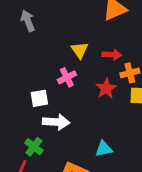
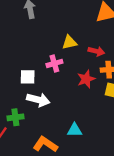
yellow triangle: (80, 50) -> (69, 42), turned 42
green cross: (34, 147) -> (15, 117), turned 35

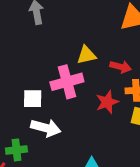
pink cross: (54, 63) -> (67, 82), size x1.5

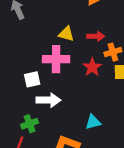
yellow triangle: (86, 55) -> (66, 34), turned 42
pink cross: (67, 82) -> (56, 59), turned 30

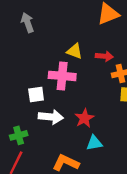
red star: (92, 67) -> (84, 118), moved
green cross: (30, 124) -> (19, 135), moved

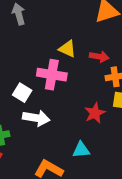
white square: (36, 95) -> (22, 93), turned 35
red star: (84, 118) -> (95, 113), moved

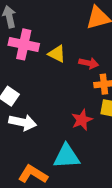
pink cross: (52, 75) -> (24, 44), moved
cyan triangle: (81, 150) -> (67, 156), size x1.5

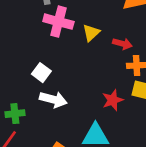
yellow triangle: (57, 54) -> (91, 33), turned 48

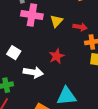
white square: (41, 73) -> (14, 53), moved
red star: (113, 100) -> (57, 56), moved

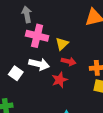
red arrow: (80, 27) -> (69, 61), moved
white arrow: (33, 72) -> (39, 64), moved

